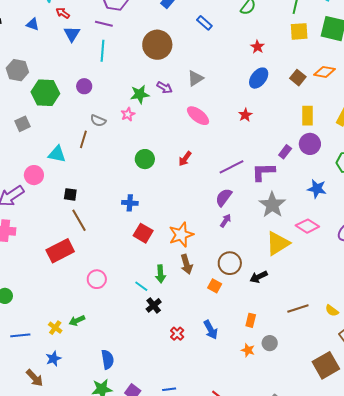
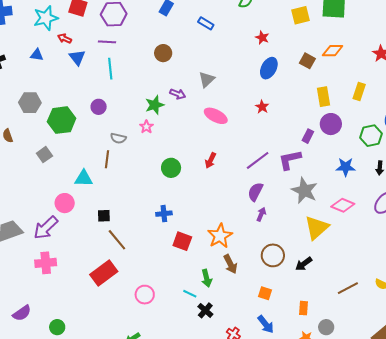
brown circle: (157, 45) -> (163, 53), size x0.6
orange square: (215, 286) -> (265, 293), moved

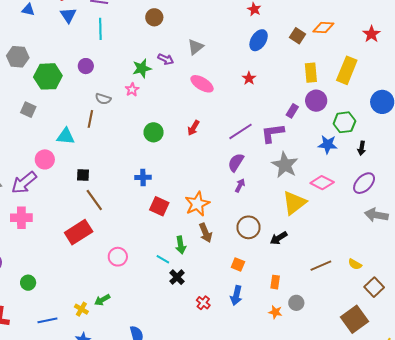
yellow rectangle: (359, 91) -> (347, 70), size x1.5
green hexagon: (371, 136) -> (344, 122), moved
gray square: (44, 155) -> (28, 110), turned -35
blue arrow: (266, 324) -> (236, 295), turned 48

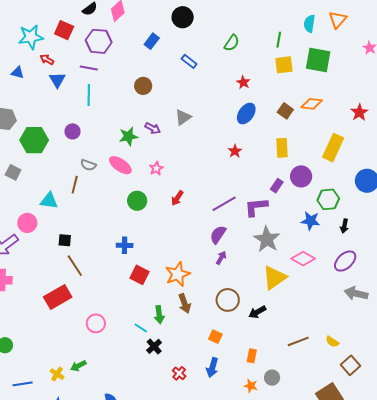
yellow rectangle: (311, 73) -> (282, 148), moved
pink ellipse: (202, 84) -> (120, 165), moved
pink star: (132, 90) -> (156, 168), moved

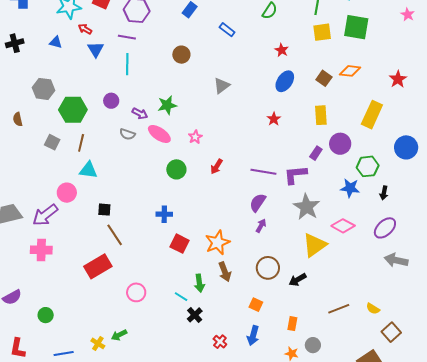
purple arrow: (153, 128) -> (140, 113), moved
brown line: (75, 185) -> (81, 143), moved
purple line: (224, 204) -> (263, 172), turned 40

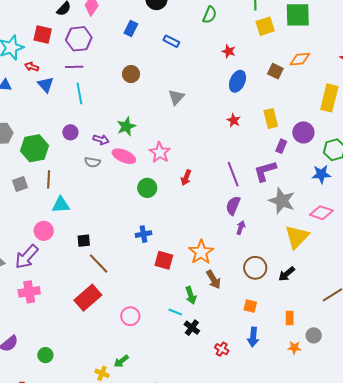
yellow rectangle: (321, 115) -> (271, 118), moved
pink star: (195, 137) -> (160, 152), size x1.5
gray square: (52, 142) -> (20, 184), turned -35
purple line: (263, 172) -> (233, 174), turned 70

